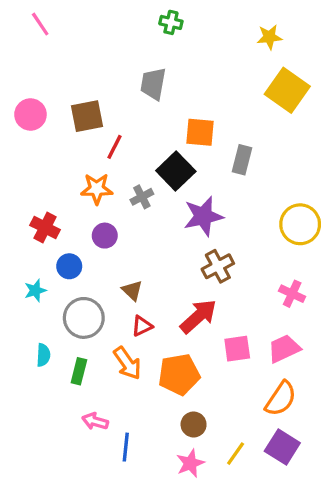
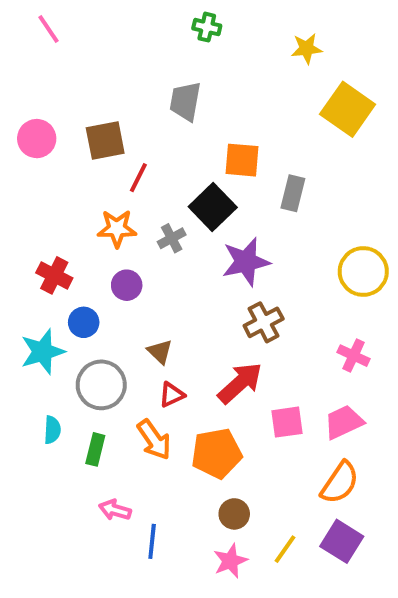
yellow star: (269, 37) -> (307, 49), moved
cyan star: (35, 290) -> (43, 352), size x1.6

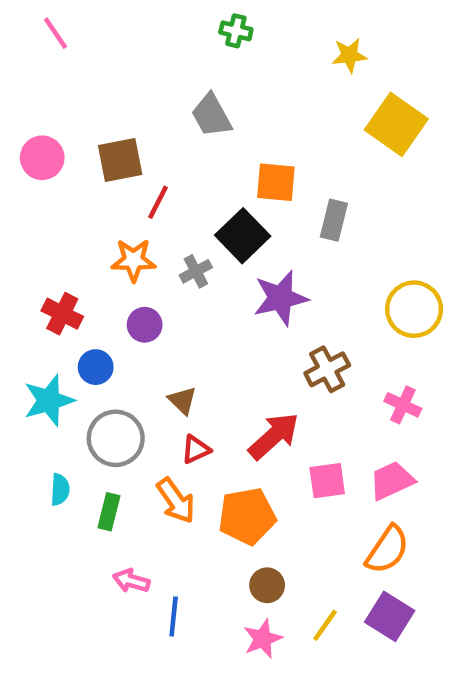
gray trapezoid: (185, 101) -> (211, 115), turned -39
brown cross: (264, 322) -> (327, 369), moved

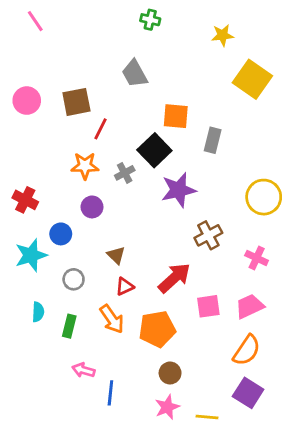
red cross: (62, 314) -> (25, 200), moved
gray circle: (116, 438) -> (74, 279), size x0.6
yellow line: (325, 625) -> (207, 417), moved, turned 60

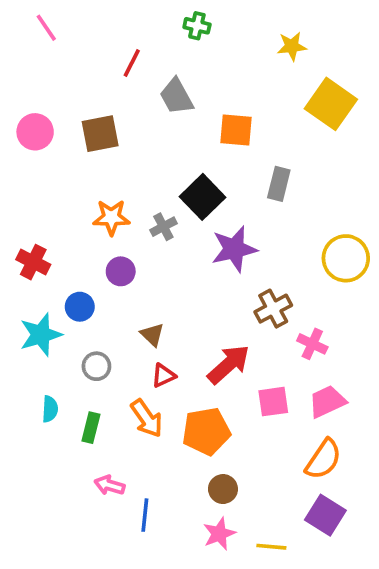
orange square: (176, 116) -> (236, 130), moved
red line: (101, 129) -> (132, 63), moved
pink cross: (257, 258) -> (312, 344), moved

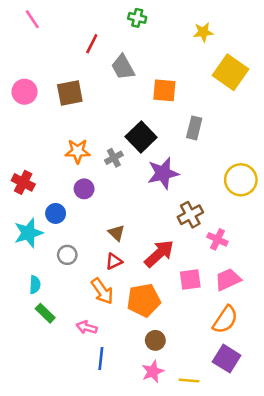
brown triangle: (152, 335) -> (116, 233), moved
green rectangle: (91, 428) -> (45, 313), moved, turned -60
pink arrow: (110, 485) -> (87, 327), moved

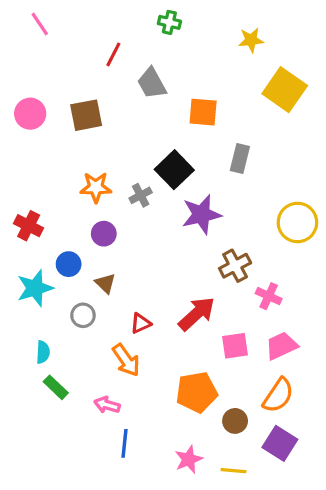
brown triangle: (116, 233) -> (105, 283), moved
orange pentagon: (144, 300) -> (197, 392), moved
brown circle: (155, 340) -> (235, 421), moved

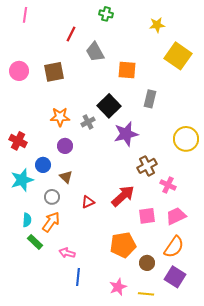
pink line: (40, 24) -> (25, 15), turned 42
orange arrow: (126, 360) -> (51, 222), moved, turned -110

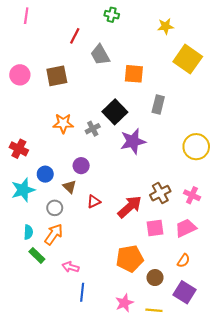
purple circle: (65, 146) -> (81, 166), moved
brown cross: (147, 166) -> (160, 193), moved
pink cross: (168, 185) -> (192, 195), moved
red triangle: (88, 202) -> (94, 202), moved
orange semicircle: (174, 247) -> (184, 261), size x0.6

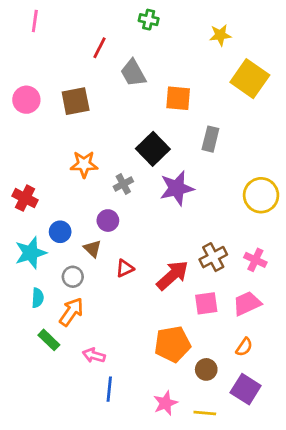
gray cross: (93, 129) -> (123, 184), moved
cyan semicircle: (28, 232) -> (38, 298), moved

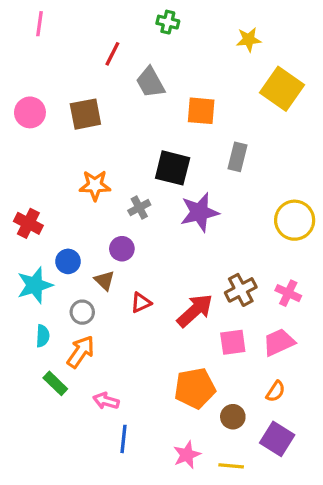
black square: (153, 149) -> (173, 168), turned -32

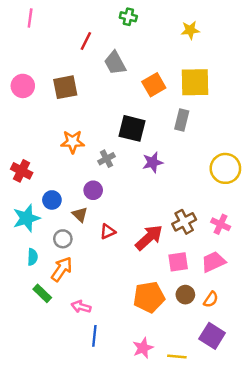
yellow square: (282, 89) -> (195, 82), moved, turned -36
orange square: (201, 111) -> (154, 85), turned -35
purple star: (200, 212) -> (153, 162), size x0.7
brown circle: (233, 417) -> (185, 295), moved

